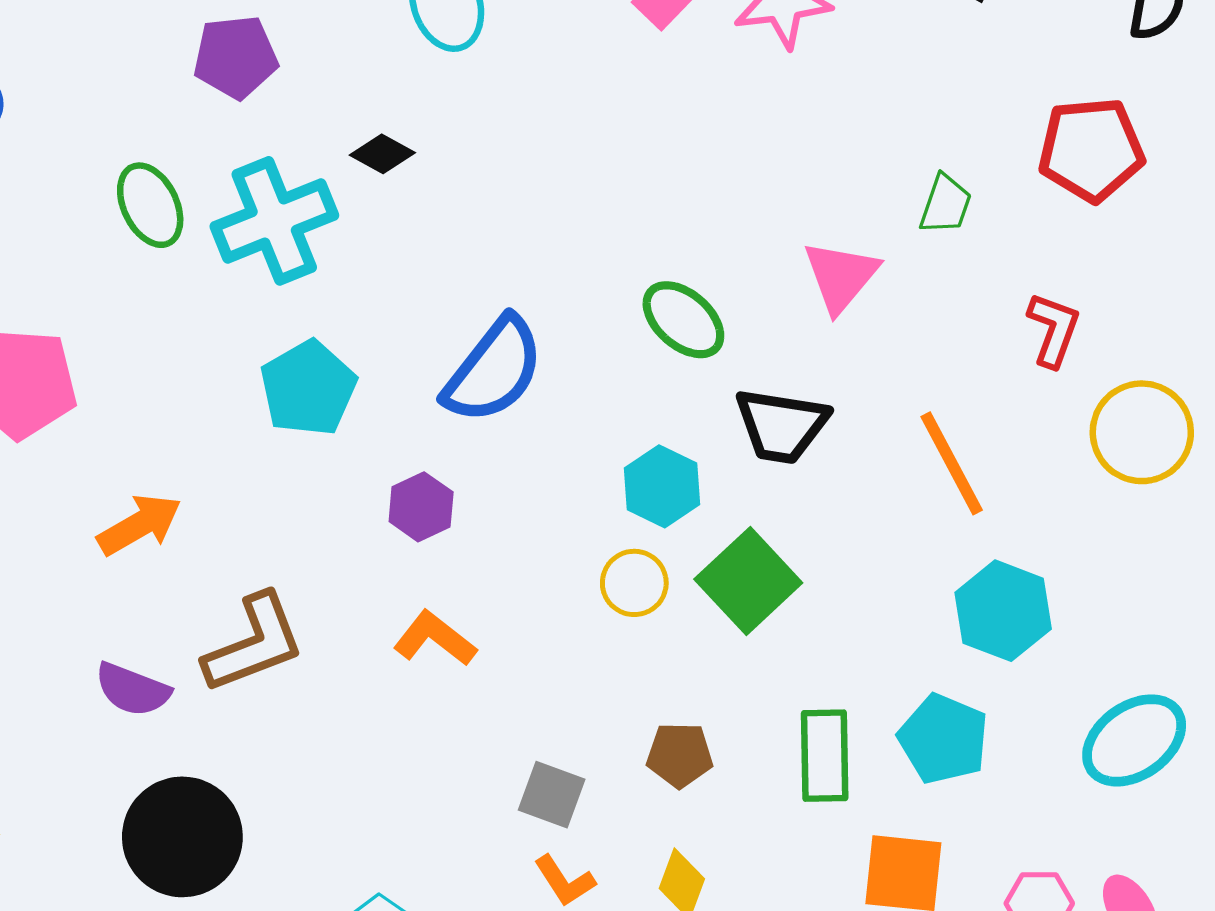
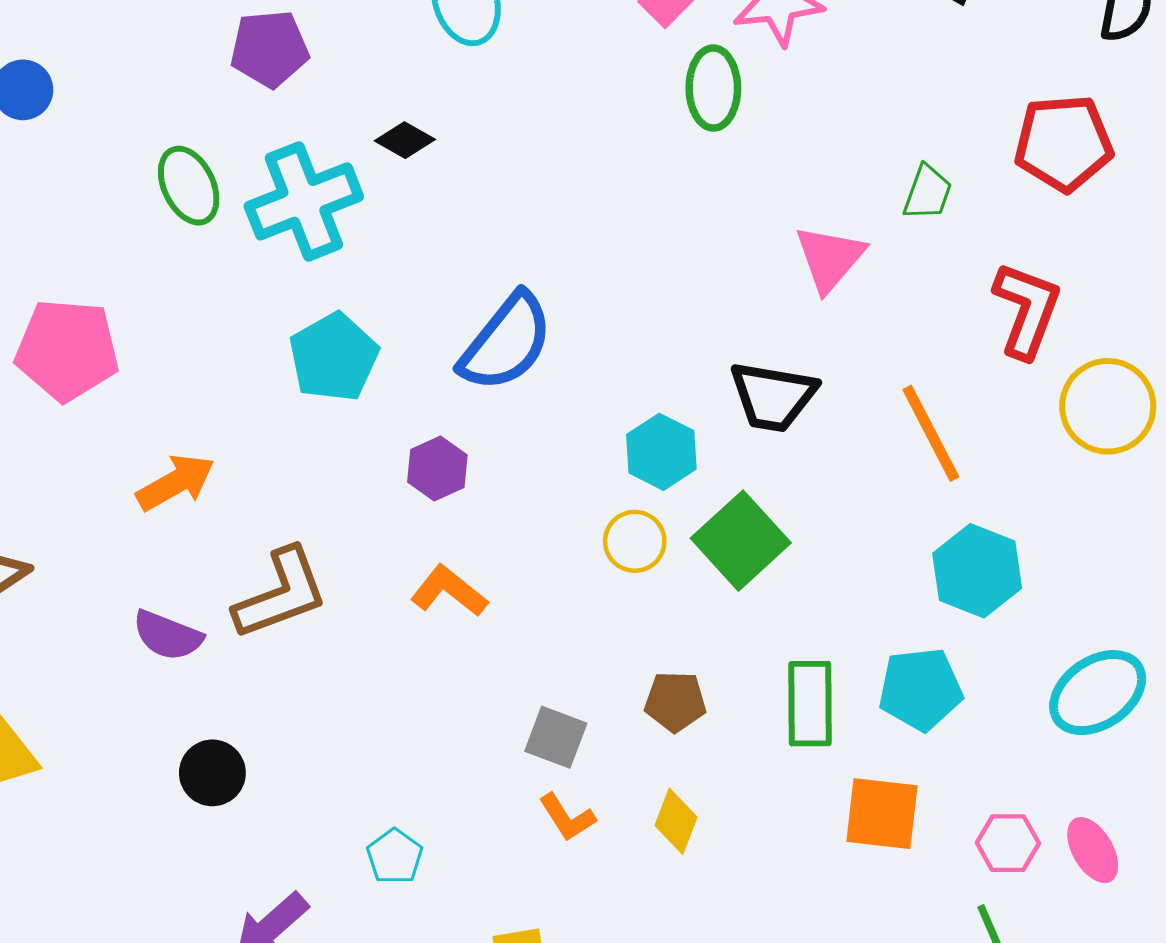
green ellipse: (683, 320) -> (713, 88), moved, turned 48
red L-shape: (1054, 330) -> (1027, 310), size x1.4
cyan pentagon: (943, 739) -> (920, 689), turned -30
black circle: (182, 837) -> (212, 773), size x0.6

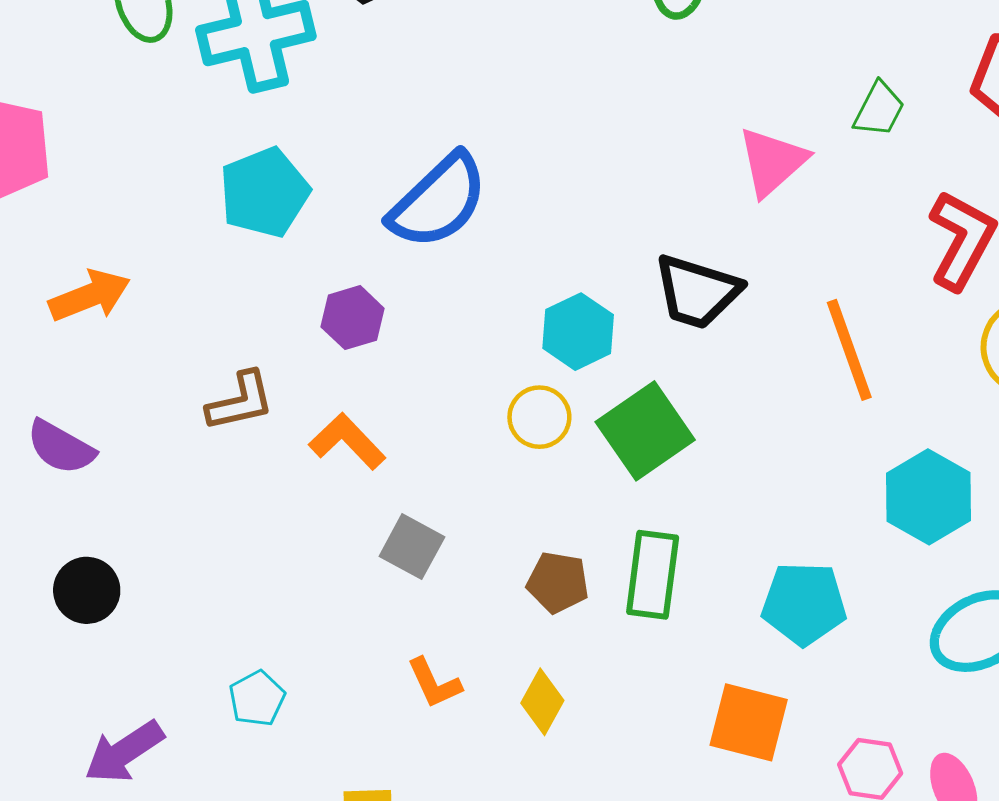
cyan hexagon: (977, 571) -> (928, 497), moved
brown L-shape: (281, 594) -> (240, 401), moved, size x0.7
green rectangle: (810, 704) -> (653, 575), moved
gray square: (556, 737) -> (412, 547), moved

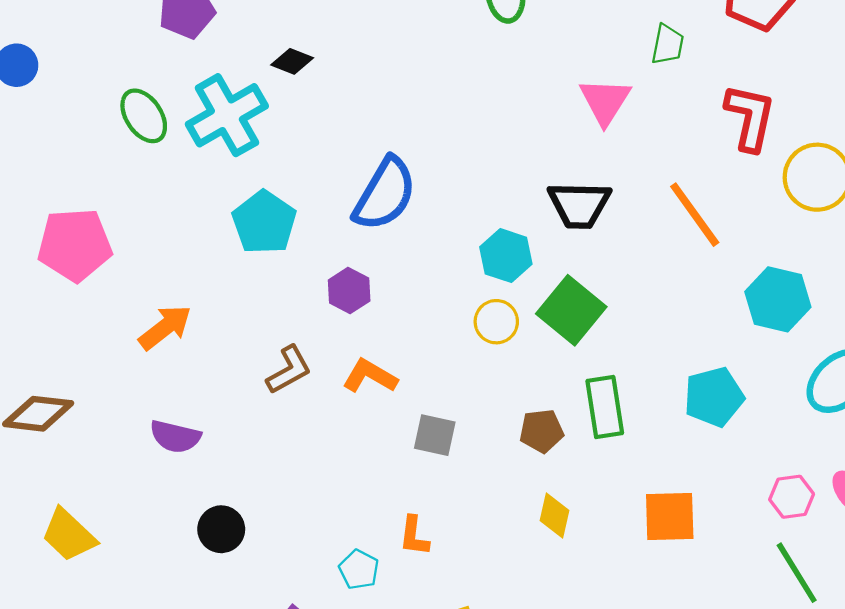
orange L-shape: (434, 683) -> (414, 536), moved, turned 48
orange square: (749, 722) -> (670, 516), moved

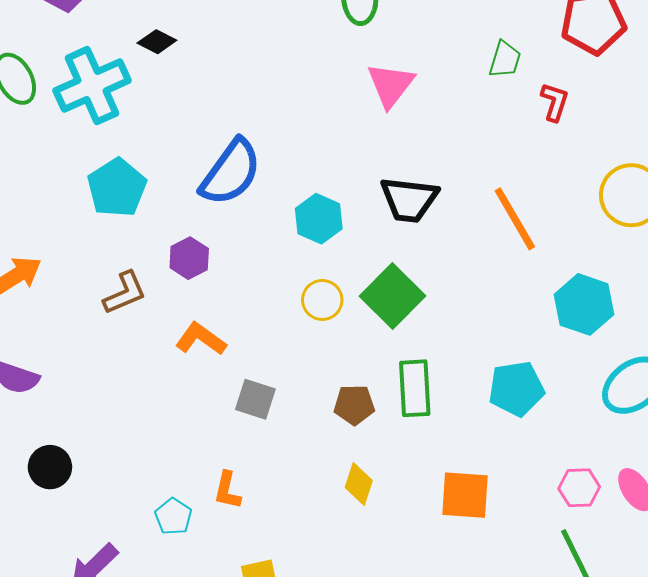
pink triangle: (605, 101) -> (391, 85), moved
red L-shape: (750, 117) -> (555, 102), moved, size x0.6
cyan hexagon: (506, 256) -> (319, 219), moved
brown L-shape: (289, 370) -> (125, 293), moved

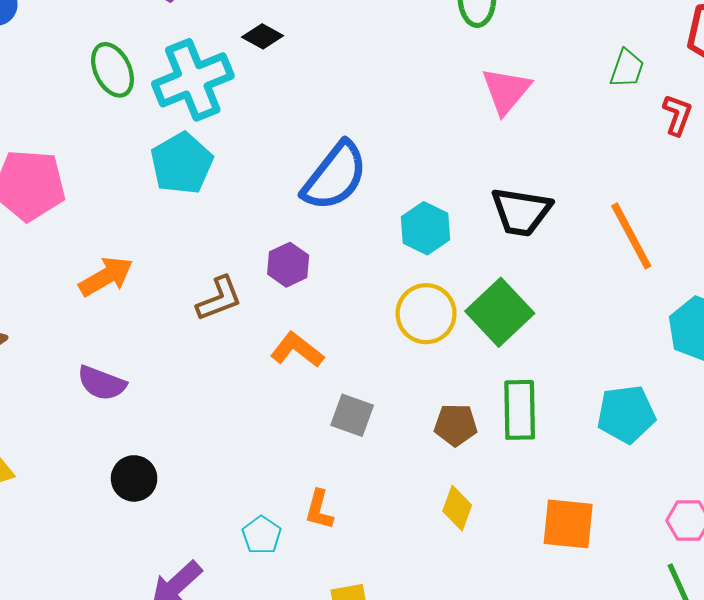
cyan pentagon: (117, 188) -> (182, 163), moved
yellow circle: (322, 300) -> (426, 314), size x1.4

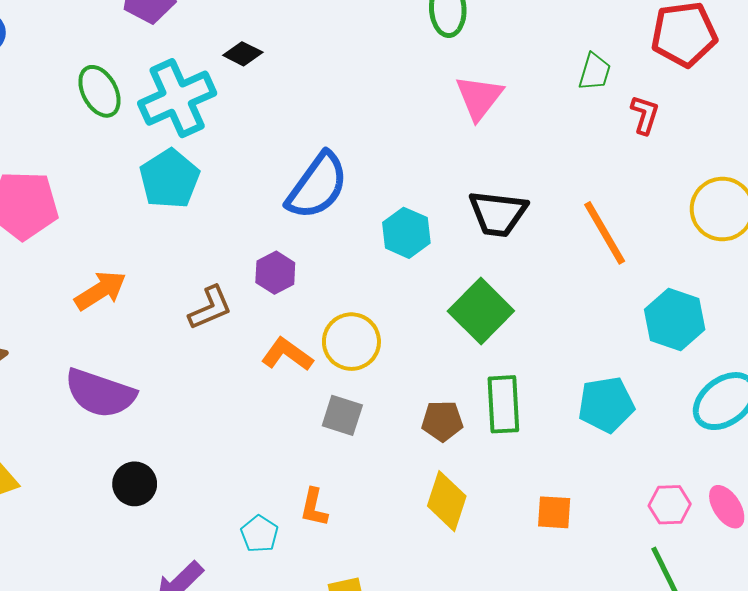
yellow circle: (426, 314) -> (351, 342), moved
purple semicircle: (102, 383) -> (100, 393), size x1.5
yellow diamond: (457, 508) -> (447, 501), size x1.4
orange square: (568, 524) -> (554, 512), size x0.7

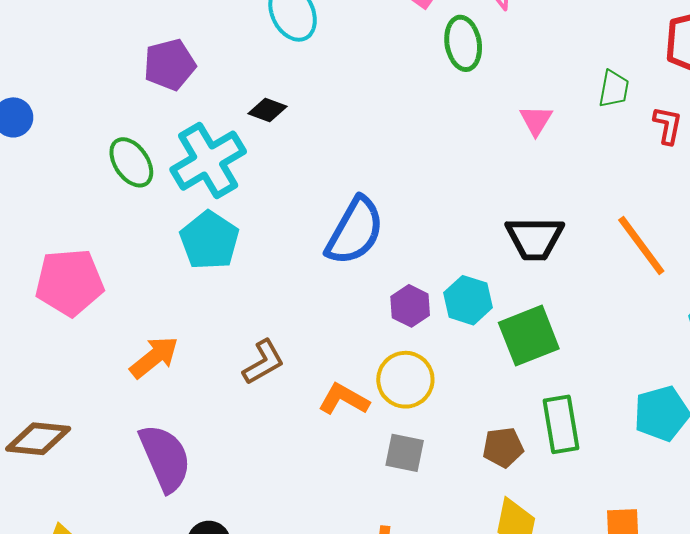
pink triangle: (479, 98) -> (536, 120), moved, size x0.7
cyan hexagon: (406, 233) -> (468, 300), moved
purple hexagon: (275, 273) -> (410, 306), moved
green square: (481, 311) -> (529, 336), turned 30
purple semicircle: (100, 393) -> (165, 458), turned -126

